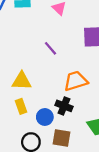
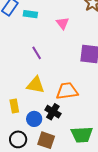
purple line: (51, 48) -> (37, 53), moved
yellow triangle: (22, 81) -> (35, 85), moved

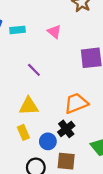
yellow triangle: (35, 85) -> (29, 106), moved
black cross: (53, 112) -> (66, 129), turned 35

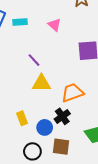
yellow triangle: (29, 106) -> (41, 83), moved

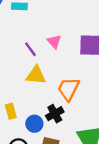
pink triangle: (54, 25) -> (54, 42), moved
orange trapezoid: (72, 93) -> (68, 89), turned -50

